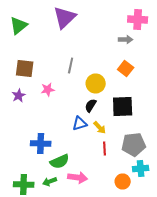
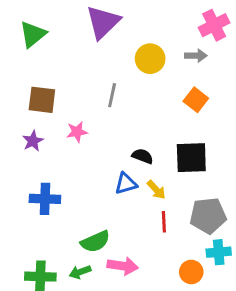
pink cross: (138, 20) -> (214, 25), turned -30
yellow circle: (96, 84) -> (150, 59), moved
black semicircle: (91, 106) -> (143, 156), turned 80
blue cross: (41, 144) -> (45, 199), moved

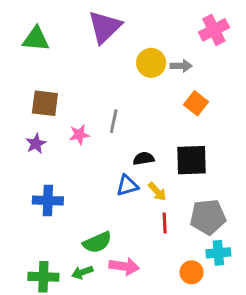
green triangle: (33, 34) -> (36, 39), turned 44
gray arrow: (196, 56) -> (181, 66), moved
gray line: (112, 95) -> (114, 121), moved
black semicircle: (143, 156) -> (144, 159), turned -30

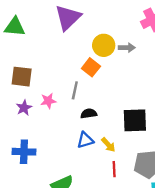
orange square: (196, 103) -> (91, 67), moved
purple star: (36, 144) -> (24, 108), moved
black semicircle: (144, 159) -> (89, 114), moved

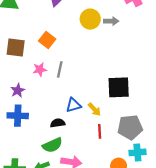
orange square: (91, 67) -> (47, 40), moved
gray line: (75, 90) -> (60, 69), moved
purple star: (24, 108) -> (18, 90), moved
black semicircle: (89, 114) -> (58, 123), moved

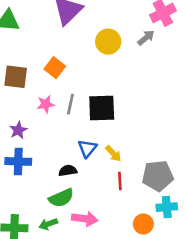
gray arrow: (111, 21) -> (146, 38), moved, turned -40
black square: (119, 87) -> (102, 108), moved
blue triangle: (73, 105) -> (87, 148), turned -35

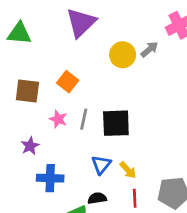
gray arrow: (146, 38) -> (149, 49), moved
pink star: (46, 104) -> (58, 119), turned 30
blue cross: (18, 161) -> (50, 178), moved
black semicircle: (68, 171) -> (97, 198), moved

